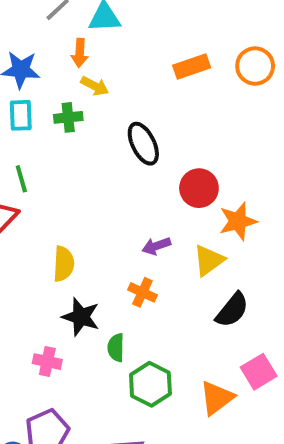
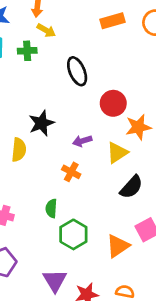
black star: (81, 317) -> (41, 123), moved, turned 30

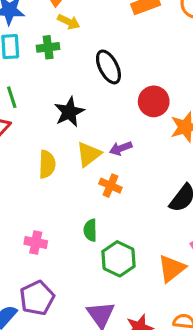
black star: (41, 123) -> (69, 112), moved
yellow triangle: (117, 153) -> (89, 154), moved

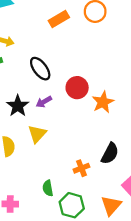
purple arrow: (121, 148) -> (44, 102), moved
orange cross: (110, 186) -> (81, 168), moved, turned -35

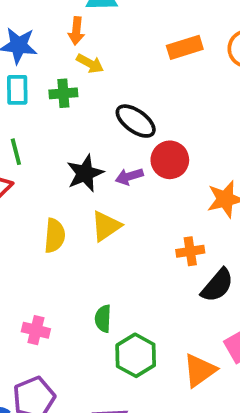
black ellipse: (40, 69) -> (136, 121), turned -30
red circle: (77, 88) -> (170, 160), moved
orange cross: (81, 168) -> (190, 251), moved

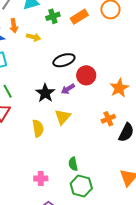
orange arrow: (76, 31) -> (14, 26), moved
green cross: (63, 93) -> (53, 16), moved
black ellipse: (136, 121) -> (64, 60), turned -40
green hexagon: (136, 355) -> (81, 186), moved

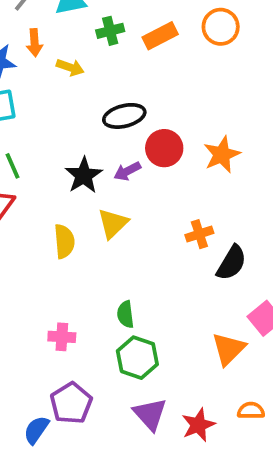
orange star: (119, 88) -> (222, 155), moved

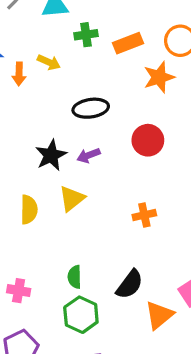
orange arrow: (34, 43) -> (19, 74), moved
red circle: (164, 148) -> (148, 140), moved
orange star: (222, 155) -> (159, 77), moved
black semicircle: (231, 263) -> (130, 284), moved

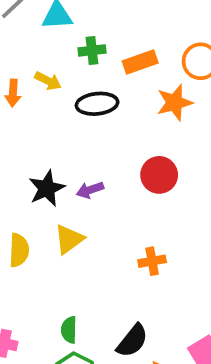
black ellipse: (91, 108) -> (97, 104), moved

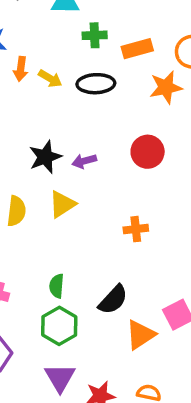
yellow arrow: (48, 81) -> (50, 78), moved

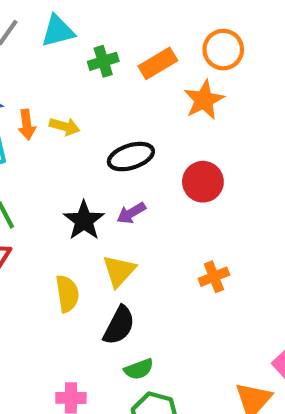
black ellipse: (96, 84) -> (131, 157), moved
green semicircle: (57, 286) -> (139, 369), turned -100
black semicircle: (113, 300) -> (119, 325), moved

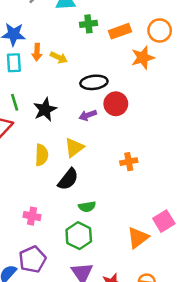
red circle: (203, 182) -> (116, 104), moved
black star: (84, 221) -> (45, 110), moved
green semicircle: (139, 369) -> (87, 207), moved

